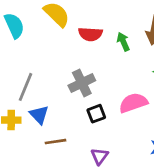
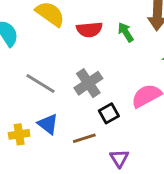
gray line: (26, 87) -> (40, 84), moved, turned -72
brown line: (56, 142) -> (84, 138), moved

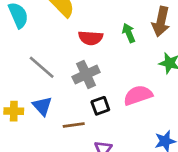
red semicircle: (89, 30) -> (91, 38), moved

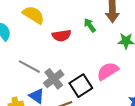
gray cross: (86, 74) -> (54, 79), moved
black square: (100, 106) -> (81, 86), size x1.5

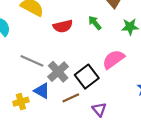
green arrow: (90, 25) -> (95, 23), moved

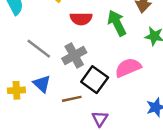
green arrow: (95, 23) -> (117, 23), size x1.5
gray cross: (58, 72) -> (74, 55), moved
black square: (87, 77) -> (95, 80), turned -30

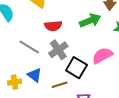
red semicircle: (81, 19) -> (53, 26), moved
green arrow: (117, 23) -> (90, 21), turned 100

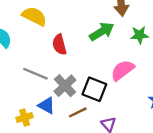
red semicircle: (53, 26) -> (59, 45), turned 90
gray cross: (58, 50) -> (65, 86), moved

